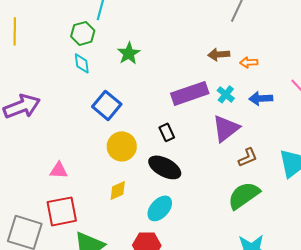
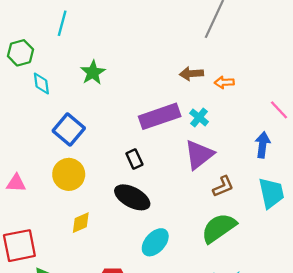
green hexagon: (83, 33) -> (21, 53), moved
blue arrow: (261, 98) -> (263, 145), moved, turned 100
yellow circle: (122, 146) -> (69, 174), moved
pink triangle: (59, 170) -> (16, 183), moved
cyan ellipse: (160, 208) -> (155, 242), moved

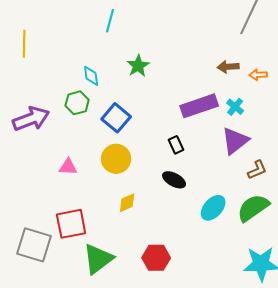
green hexagon: (21, 53) -> (77, 103), moved
black ellipse: (132, 197) -> (174, 180), size x0.7
cyan ellipse: (155, 242) -> (213, 208), moved

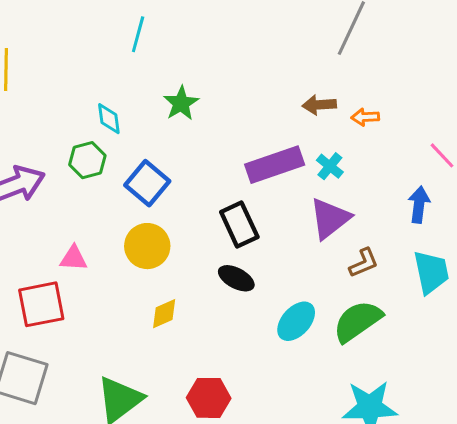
black rectangle: (176, 145) -> (239, 225), size x1.6
red square: (71, 224) -> (41, 304), moved

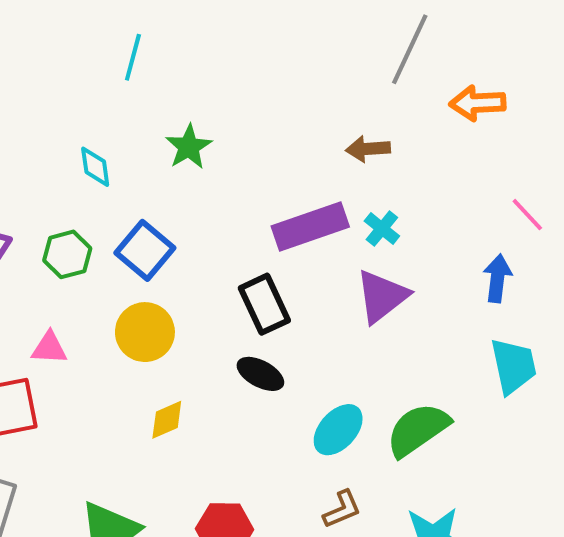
orange arrow: (365, 117) -> (478, 103), moved, size x1.5
green hexagon: (87, 160) -> (67, 254), moved
brown L-shape: (364, 263) -> (342, 509), moved

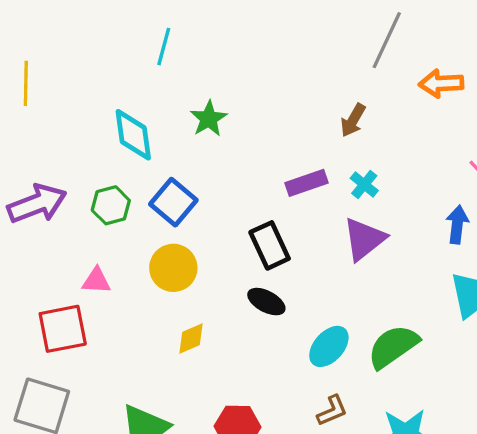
brown arrow: (368, 149) -> (353, 120), turned -56
cyan diamond: (95, 167) -> (133, 135), size x1.6
purple rectangle: (310, 227) -> (306, 183), size x0.7

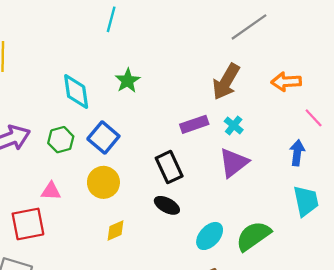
gray line: (387, 40) -> (249, 27), turned 30
cyan line: (164, 47) -> (111, 19), moved
orange arrow: (441, 83) -> (286, 82), moved
brown arrow: (353, 120) -> (226, 82), size x1.6

